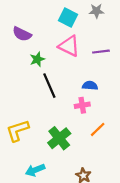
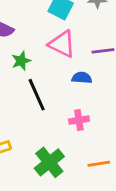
blue semicircle: (90, 86) -> (82, 78), moved
orange line: (98, 129) -> (99, 164), moved, turned 35

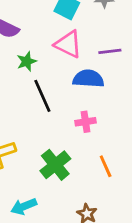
blue semicircle: (82, 78) -> (88, 79), size x1.5
orange line: (99, 164) -> (106, 166), turned 75

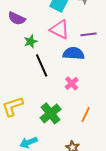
pink cross: (85, 122) -> (72, 83), turned -32
orange line: (106, 166) -> (86, 114), turned 49

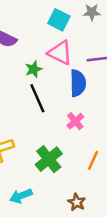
green star: (31, 41) -> (34, 69), moved
blue semicircle: (74, 53) -> (78, 83), turned 85

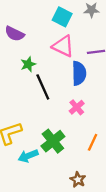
green star: (34, 69) -> (28, 64), moved
cyan arrow: (21, 196) -> (28, 156), moved

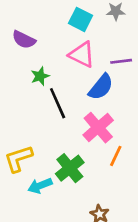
blue semicircle: (79, 73) -> (101, 87), turned 40
pink cross: (77, 107) -> (98, 128), size x1.6
orange line: (93, 142) -> (116, 156), moved

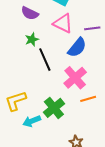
purple semicircle: (24, 40) -> (30, 13), moved
orange line: (116, 156) -> (88, 99), turned 49

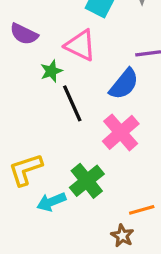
purple semicircle: (30, 13) -> (24, 34), moved
pink triangle: (63, 23) -> (80, 45), moved
orange line: (88, 99) -> (142, 210), moved

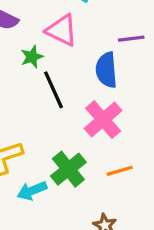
blue semicircle: (124, 84) -> (106, 70), turned 136
orange line: (142, 210) -> (120, 171), moved

